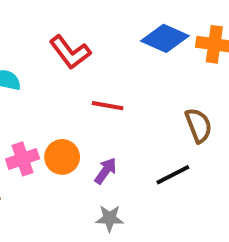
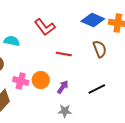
brown semicircle: (199, 125) -> (100, 49), moved
pink cross: (23, 159) -> (21, 81), turned 35

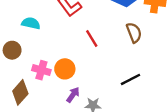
red line: (64, 54) -> (92, 38), turned 49
purple arrow: (63, 87) -> (73, 95), moved

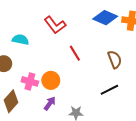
brown semicircle: (134, 33) -> (115, 59), moved
purple arrow: (73, 95) -> (50, 103), moved

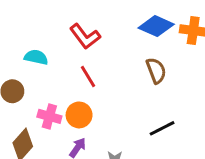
red line: (75, 53) -> (88, 76), moved
brown semicircle: (115, 59) -> (156, 71), moved

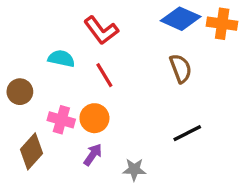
cyan semicircle: (36, 57) -> (61, 59), moved

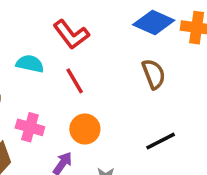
orange circle: (94, 118) -> (85, 129), moved

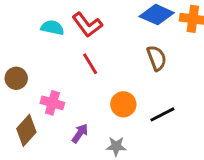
cyan semicircle: (30, 64) -> (52, 28), moved
orange circle: (85, 129) -> (123, 104), moved

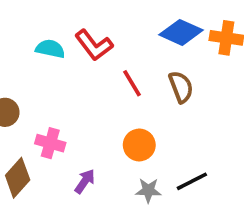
red line: (90, 64) -> (132, 83), moved
black line: (162, 114) -> (192, 181), moved
gray star: (116, 146) -> (148, 190), moved

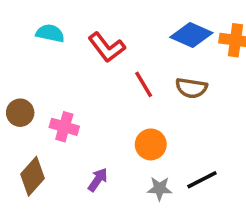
cyan semicircle: (50, 49) -> (50, 33), moved
brown semicircle: (181, 87) -> (191, 88), turned 120
pink cross: (50, 143) -> (64, 127), moved

